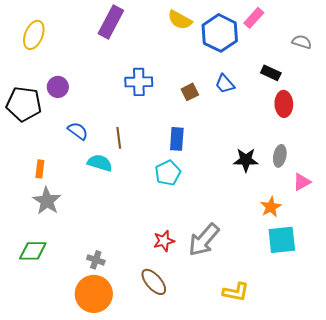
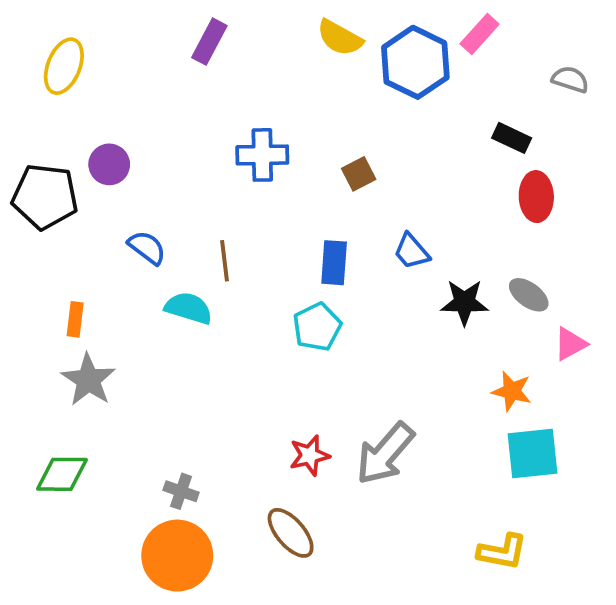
purple rectangle: (111, 22) -> (209, 42), size x0.7
blue trapezoid: (225, 84) -> (412, 251), moved
gray ellipse: (280, 156) -> (529, 295), turned -65
orange star: (271, 207) -> (512, 391), turned -30
yellow L-shape: (236, 292) -> (502, 552), moved

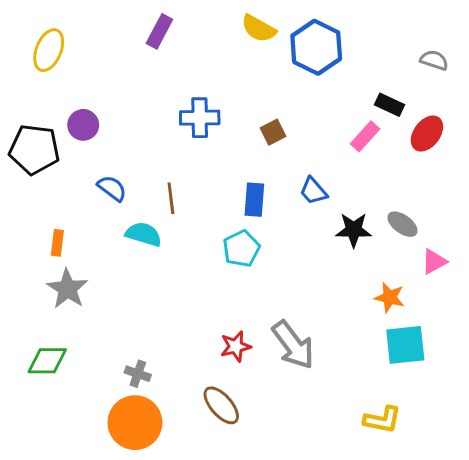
pink rectangle: (480, 34) -> (365, 136), moved
red ellipse: (536, 197) -> (427, 134), moved, turned 39
gray arrow: (385, 454) -> (293, 345), turned -78

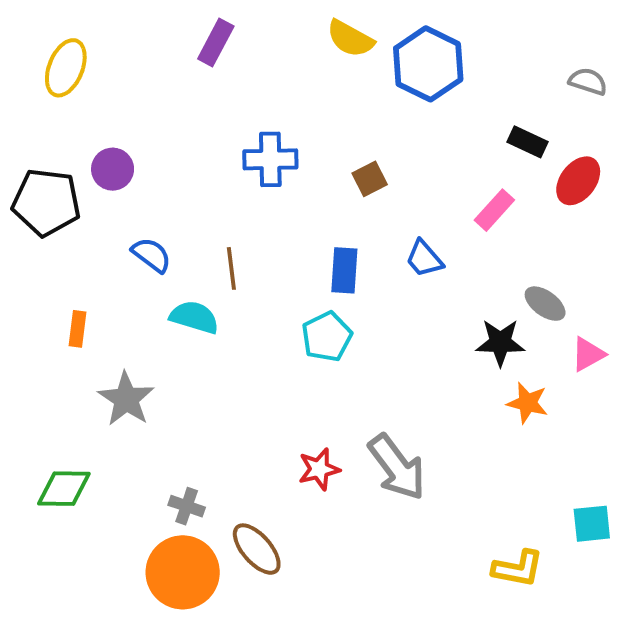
pink rectangle: (365, 136) -> (494, 210), moved
black star: (354, 230) -> (500, 343), moved
gray star: (67, 289) -> (126, 399), moved
cyan square: (405, 345) -> (592, 524), moved, size x0.7
brown ellipse: (221, 405) -> (257, 549), moved

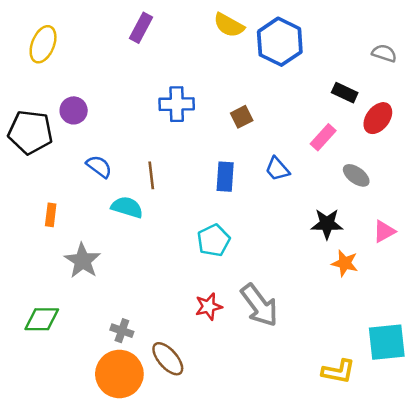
gray ellipse: (545, 304) -> (356, 175), moved
cyan pentagon: (327, 337) -> (214, 240), moved
cyan square: (592, 524) -> (387, 342), size x1.5

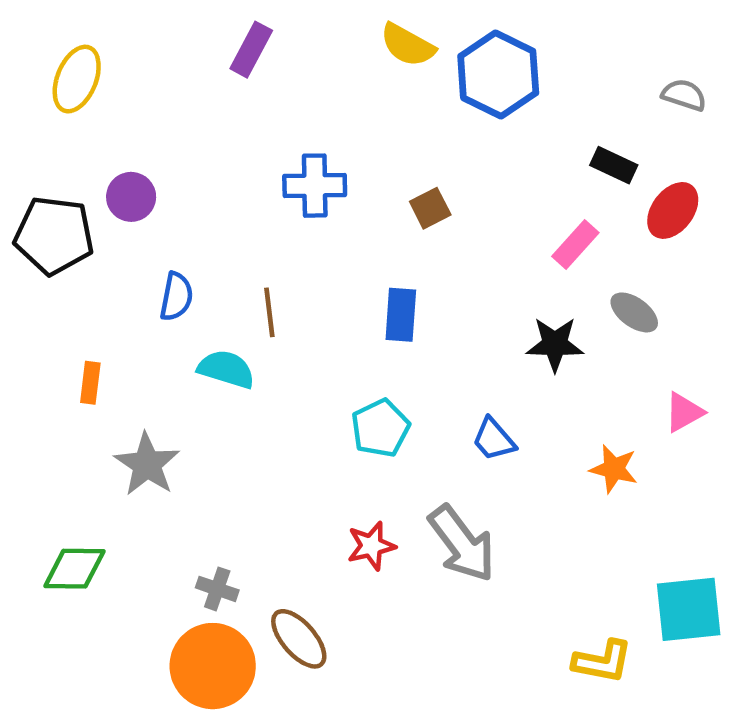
blue semicircle: (99, 166) -> (176, 297), turned 64
blue trapezoid: (277, 169) -> (494, 439), moved
black star: (327, 224) -> (555, 344), moved

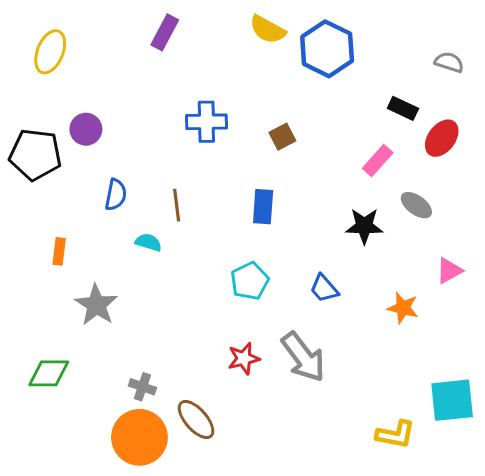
cyan semicircle: (226, 369) -> (148, 242), size x0.7

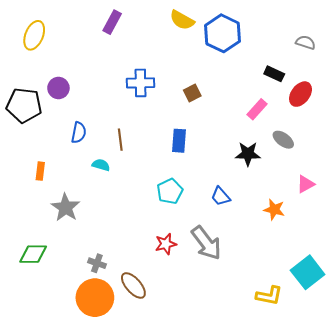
cyan square: (452, 400) -> (308, 272), turned -32

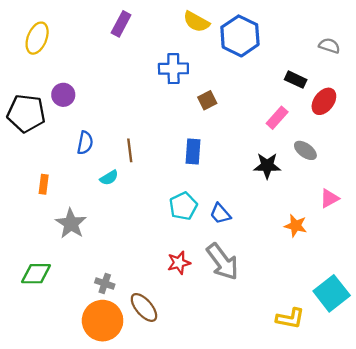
blue cross: (140, 83) -> (173, 69), moved
cyan semicircle: (101, 165) -> (109, 178), turned 132
blue trapezoid: (220, 196) -> (220, 214), moved

